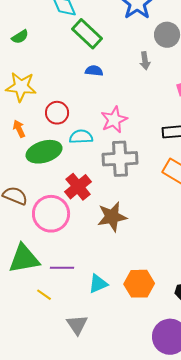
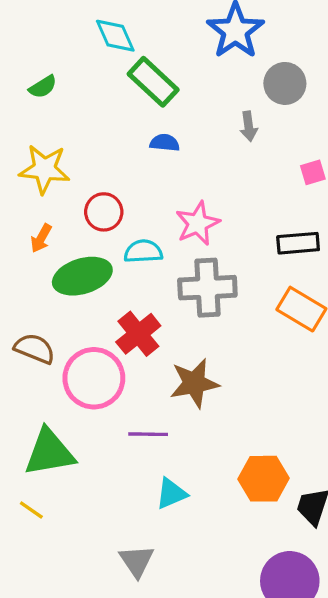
orange arrow: (19, 129) -> (41, 238), turned -126
purple line: (62, 268) -> (148, 434), moved
orange hexagon: (139, 284) -> (263, 479), moved
yellow line: (44, 295) -> (31, 510), moved

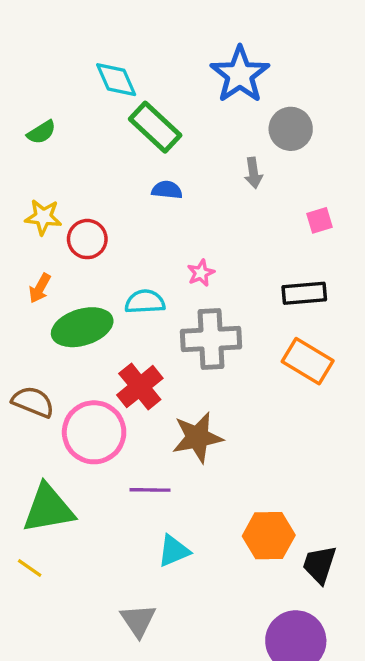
yellow star: (44, 169) -> (43, 217), size x0.7
red circle: (104, 212) -> (87, 239), moved
pink star: (198, 223) -> (201, 273), size x0.6

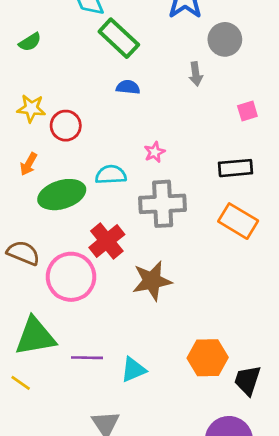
purple line: (150, 490) -> (87, 358), moved

